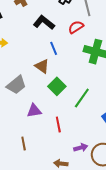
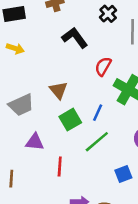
red semicircle: (76, 27) -> (103, 66), moved, turned -42
blue line: (54, 48) -> (98, 113), moved, turned 32

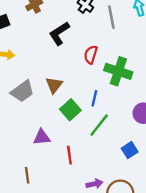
black L-shape: (75, 38) -> (59, 33), turned -75
brown triangle: (58, 90) -> (54, 85), turned 30
gray trapezoid: (21, 105) -> (22, 91), moved

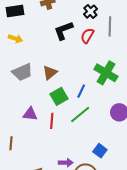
red semicircle: (91, 55) -> (87, 36), moved
blue square: (130, 150) -> (100, 151), moved, turned -32
red line: (69, 155) -> (52, 121), moved

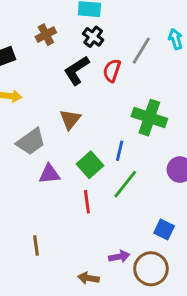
black cross: (90, 12) -> (93, 37), moved
gray line: (110, 26) -> (141, 51), turned 42
brown triangle: (50, 73) -> (70, 119), moved
purple triangle: (30, 114) -> (49, 174), moved

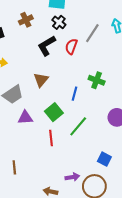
green cross: (149, 118) -> (97, 80), size x0.7
blue line: (120, 151) -> (75, 94), moved

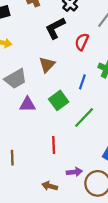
red semicircle: (71, 46) -> (82, 42), moved
red line: (51, 138) -> (54, 145), moved

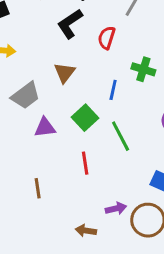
green line: (84, 118) -> (121, 136), turned -65
red line: (54, 145) -> (85, 163), moved
brown line: (12, 158) -> (38, 188), moved

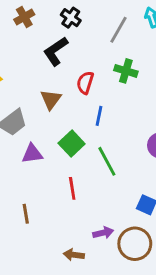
red semicircle: (107, 38) -> (85, 83), moved
green cross: (143, 69) -> (126, 71), moved

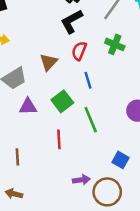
black L-shape: (56, 51) -> (72, 21), moved
blue line: (99, 116) -> (88, 80), turned -35
brown arrow: (74, 255) -> (14, 194), moved

